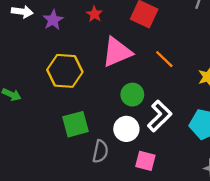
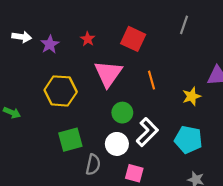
pink triangle: (117, 52) -> (108, 74), turned -32
orange line: (164, 59) -> (152, 80), turned 30

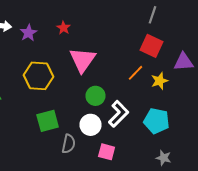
red square: (133, 39) -> (152, 46), moved
orange line: (152, 80) -> (136, 73), moved, turned 60

